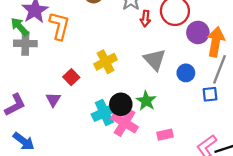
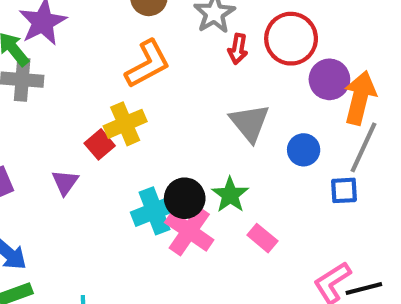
orange L-shape: (59, 26) -> (148, 64), moved, turned 44
yellow cross: (106, 62) -> (125, 124), moved
pink rectangle: (165, 135) -> (262, 238), moved, turned 49

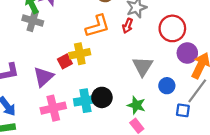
red arrow: (238, 49) -> (128, 26), moved
purple triangle: (65, 182) -> (43, 77), size x1.5
green star: (230, 195) -> (136, 105), moved, turned -30
pink cross: (189, 231) -> (53, 108), moved, turned 30

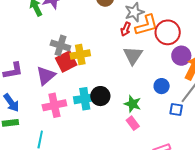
gray cross: (33, 21) -> (60, 45), moved
orange L-shape: (98, 26) -> (146, 25), moved
red square: (65, 61) -> (66, 62), size x1.5
gray triangle: (143, 66) -> (133, 55), moved

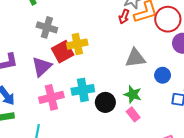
gray cross: (60, 45) -> (47, 27), moved
gray triangle: (133, 55) -> (135, 58), moved, turned 50
black circle: (100, 96) -> (105, 102), moved

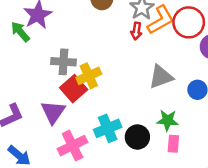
gray cross: (47, 27) -> (64, 62), moved
pink rectangle: (133, 114) -> (173, 144), turned 56

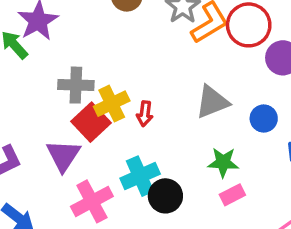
red arrow: (136, 31) -> (145, 114), moved
black circle: (137, 137) -> (165, 196), moved
pink rectangle: (173, 144) -> (232, 195), turned 60

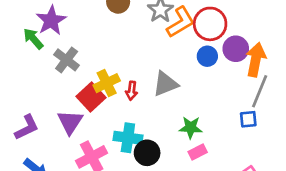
gray cross: (76, 85) -> (67, 60), moved, turned 35
gray triangle: (212, 102) -> (165, 84), moved
blue circle: (264, 119) -> (207, 56), moved
cyan cross: (140, 176) -> (128, 138), turned 32

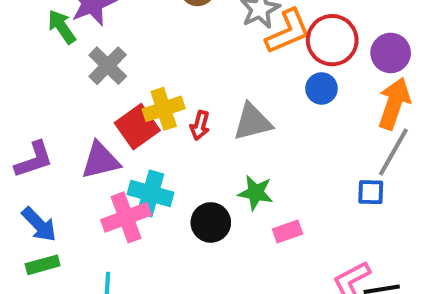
purple circle: (236, 49) -> (391, 53), moved
purple triangle: (70, 122) -> (100, 161), turned 36
green star: (191, 128) -> (256, 193), moved
cyan cross: (128, 138) -> (151, 193), moved

